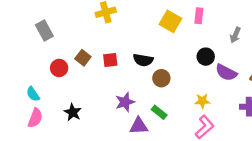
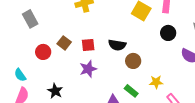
black circle: (206, 57) -> (168, 33), moved
yellow star: (202, 101) -> (156, 82), moved
purple star: (125, 102) -> (88, 69), moved

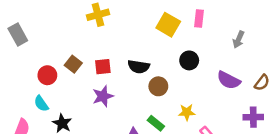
gray rectangle: (30, 19) -> (18, 35), moved
black circle: (168, 33) -> (189, 60), moved
cyan semicircle: (20, 75) -> (41, 104), moved

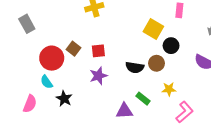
yellow square: (168, 25) -> (153, 29), moved
black semicircle: (139, 67) -> (135, 67), moved
red circle: (47, 75) -> (52, 58), size x1.5
brown circle: (158, 86) -> (156, 63), moved

